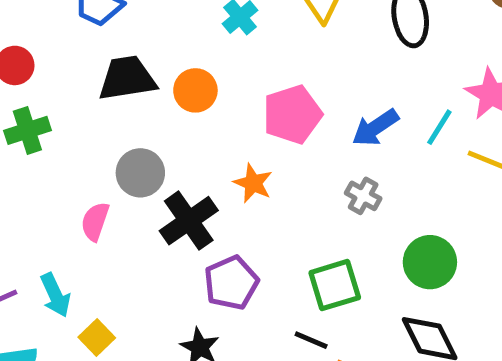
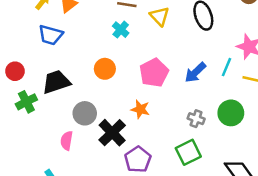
black trapezoid: (127, 78) -> (56, 82), moved
gray cross: (363, 196) -> (196, 119), moved
green circle: (430, 262) -> (231, 113), moved

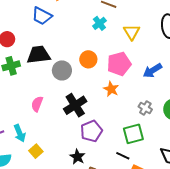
yellow triangle: (160, 16) -> (132, 32), moved
orange circle: (105, 69) -> (88, 59), moved
orange star: (140, 109) -> (111, 89), moved
gray circle: (85, 113) -> (62, 70), moved

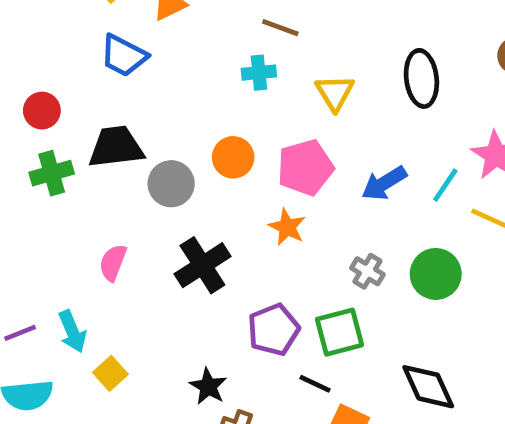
cyan cross: (99, 23) -> (259, 73), turned 32
purple pentagon: (91, 131) -> (274, 330), moved

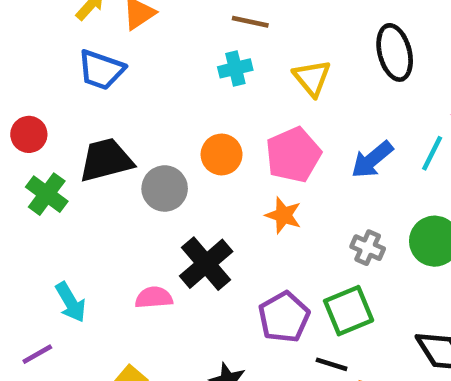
green cross: (52, 173) -> (47, 194), turned -30
pink semicircle: (113, 263) -> (154, 298), moved, turned 72
cyan arrow: (72, 331) -> (71, 302), moved

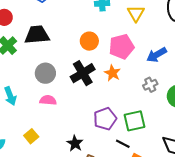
gray circle: (165, 188) -> (45, 73), moved
gray cross: (368, 248) -> (150, 85), moved, turned 32
black cross: (206, 264) -> (83, 73), moved

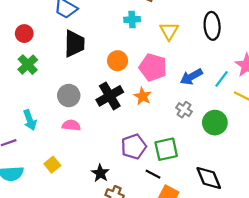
black trapezoid: (37, 35) -> (74, 44), moved, turned 95
pink pentagon: (122, 47) -> (153, 67), turned 30
gray cross: (150, 85) -> (184, 110), turned -32

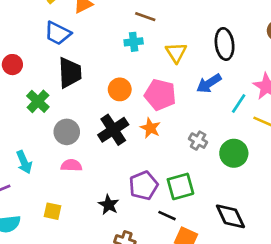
green cross: (28, 65) -> (38, 101), moved
blue arrow: (191, 77) -> (209, 83), moved
yellow square: (52, 165) -> (52, 211), turned -35
black star: (100, 173) -> (109, 205), moved

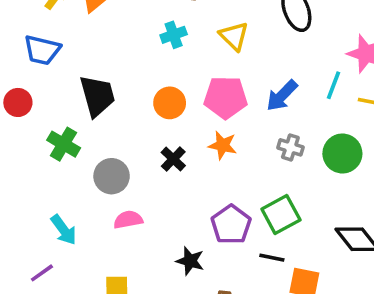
blue trapezoid: (58, 33) -> (42, 50), moved
blue arrow: (209, 83) -> (282, 96), moved
black cross: (113, 130) -> (173, 159), size x0.6

